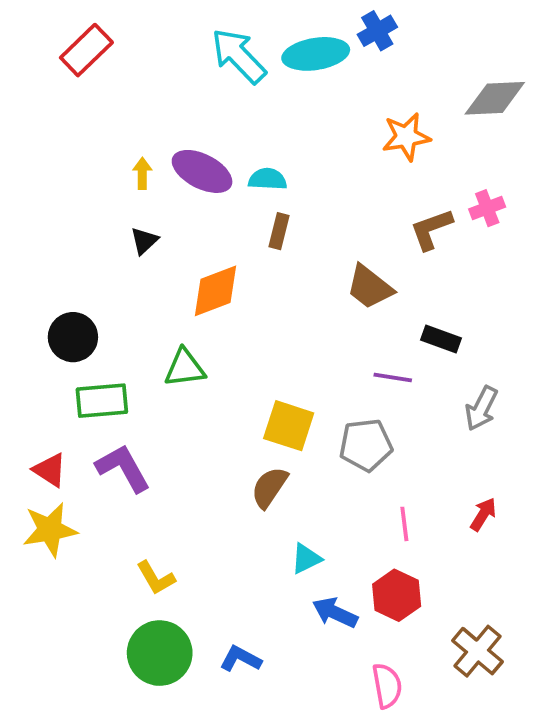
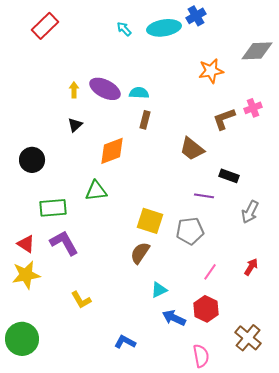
cyan arrow: (239, 56) -> (124, 29), size x0.5
black circle: (73, 337) -> (32, 160), moved
pink line: (404, 524) -> (210, 272), turned 42
green circle: (160, 653) -> (22, 339), moved

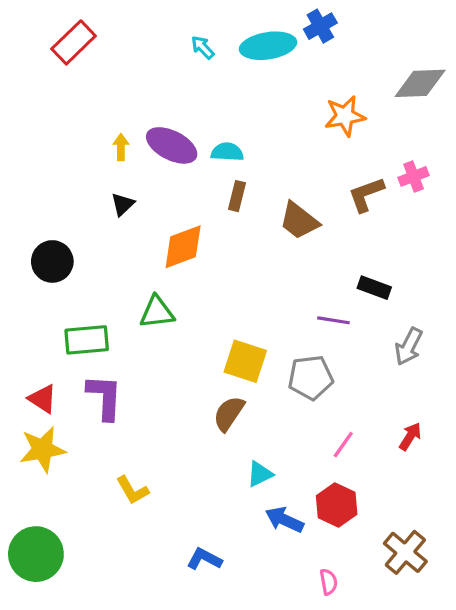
brown trapezoid: (192, 149) -> (299, 221), moved
purple L-shape: (64, 243) -> (105, 397), turned 32
pink semicircle: (201, 356) -> (329, 582), size x0.7

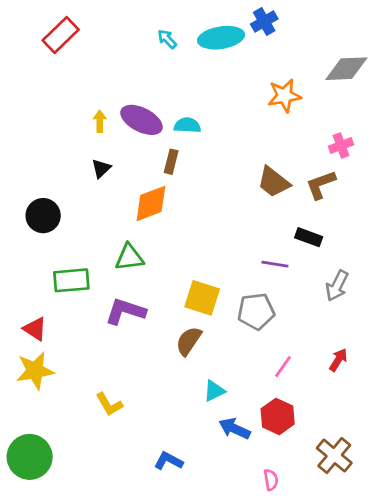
brown L-shape: (366, 194) -> (321, 185), moved
brown rectangle: (237, 196) -> (171, 162), moved
brown trapezoid: (299, 221) -> (274, 182), moved
purple L-shape: (105, 397) -> (125, 311), moved, turned -75

